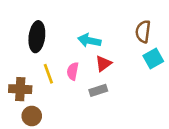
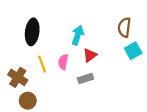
cyan arrow: (89, 41) -> (78, 35), turned 96
brown cross: (20, 89) -> (18, 77), turned 30

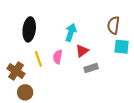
cyan square: (133, 51) -> (122, 47), turned 35
gray rectangle: (85, 78) -> (91, 68), moved

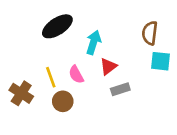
black ellipse: (29, 29) -> (57, 26), moved, turned 50
pink semicircle: (58, 57) -> (76, 75), turned -40
brown circle: (25, 92) -> (63, 101), moved

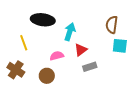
black ellipse: (57, 26) -> (43, 20), turned 40
pink semicircle: (76, 75) -> (57, 56), turned 104
yellow line: (51, 77) -> (24, 43), moved

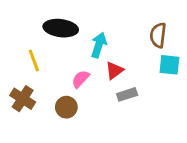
pink semicircle: (57, 56) -> (80, 79), turned -32

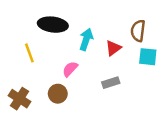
red triangle: (114, 70) -> (113, 48), moved
brown cross: (23, 99) -> (19, 99), moved

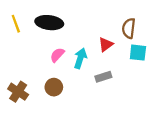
cyan arrow: (86, 39) -> (80, 58), moved
yellow line: (29, 53) -> (16, 24), moved
pink semicircle: (70, 69) -> (57, 55), moved

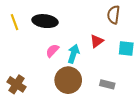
brown semicircle: (129, 28) -> (114, 15), moved
gray rectangle: (103, 77) -> (107, 84), moved, turned 32
brown circle: (54, 87) -> (68, 80), moved, size x1.6

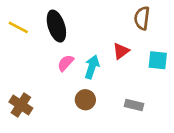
black ellipse: (45, 21) -> (56, 26), turned 65
yellow line: (14, 22) -> (18, 27), turned -42
brown circle: (68, 80) -> (85, 100), size x0.6

